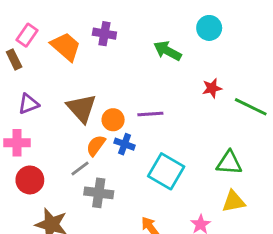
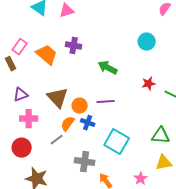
green arrow: (168, 51) -> (108, 68), moved
pink cross: (17, 143) -> (29, 119), moved
gray cross: (99, 193) -> (85, 162), moved

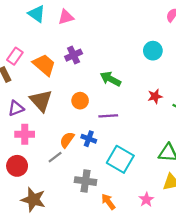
purple cross: (74, 46) -> (74, 55), turned -35
brown triangle: (58, 98) -> (41, 101), moved
orange circle: (80, 106) -> (80, 101), moved

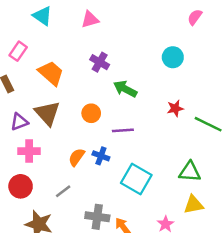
pink triangle: (66, 17) -> (90, 19), moved
purple cross: (74, 55) -> (100, 62), moved, turned -35
pink rectangle: (15, 56) -> (18, 51), moved
gray line: (55, 157) -> (63, 191), moved
gray cross: (86, 181) -> (97, 217), moved

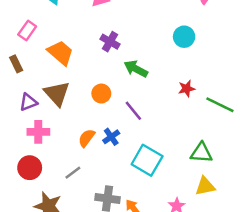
purple line: (123, 130) -> (133, 111), turned 55
blue cross: (101, 156) -> (111, 137), turned 35

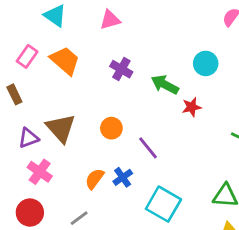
orange trapezoid: (61, 53) -> (65, 61), moved
green arrow: (136, 69) -> (165, 85), moved
red star: (187, 89) -> (192, 107), moved
pink cross: (38, 132) -> (40, 172), turned 35

